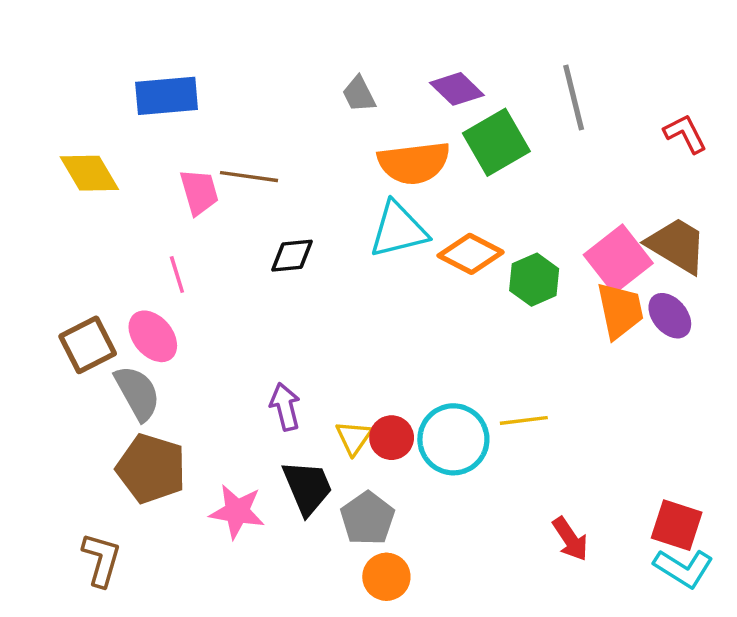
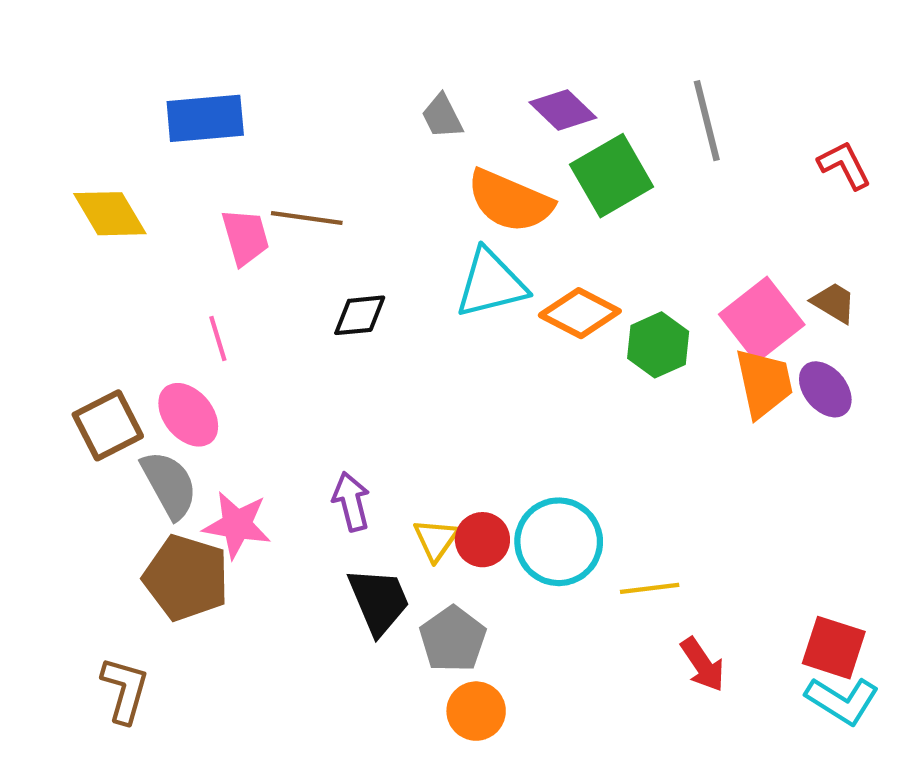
orange semicircle: (414, 163) -> (510, 201), turned 30
brown trapezoid: (677, 245) -> (834, 303), size x0.6
yellow line: (524, 420) -> (650, 588), moved
pink star: (237, 511) -> (237, 525), moved

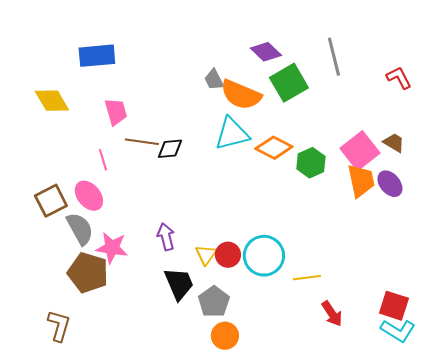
gray trapezoid: (442, 116) -> (214, 80), moved
brown line: (307, 218) -> (142, 142), moved

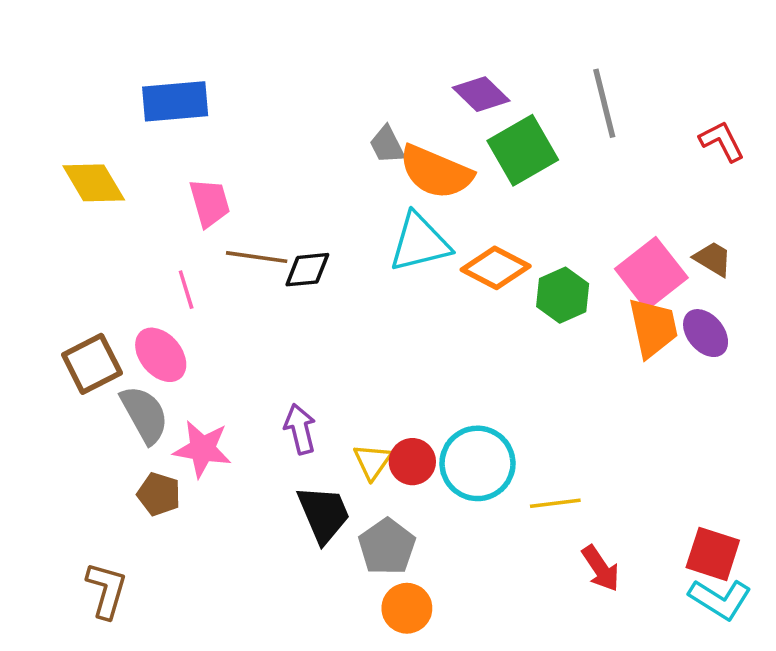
brown pentagon: (88, 273) -> (159, 494), size x0.6

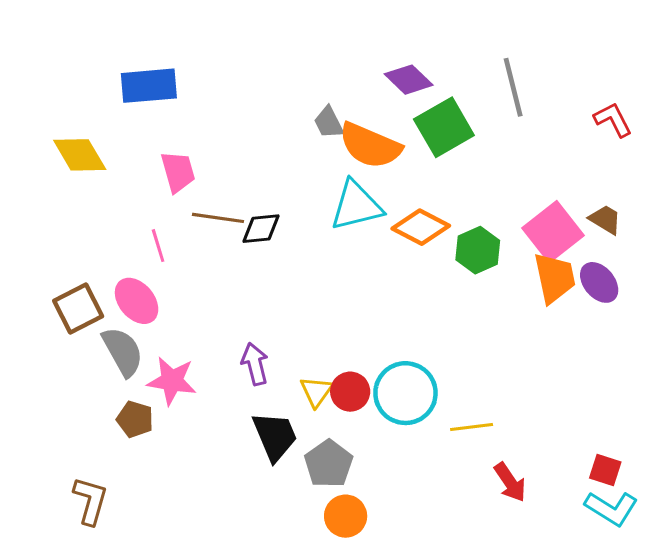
red square: (713, 554) -> (605, 470), size x0.7

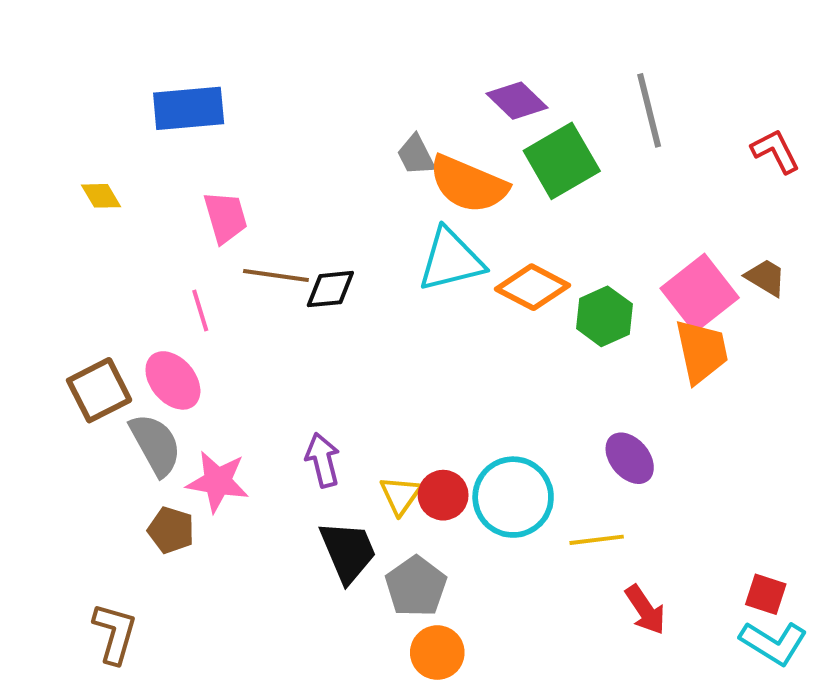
yellow diamond: (80, 155) -> (101, 196), size x0.6
purple ellipse: (599, 282) -> (630, 458), moved

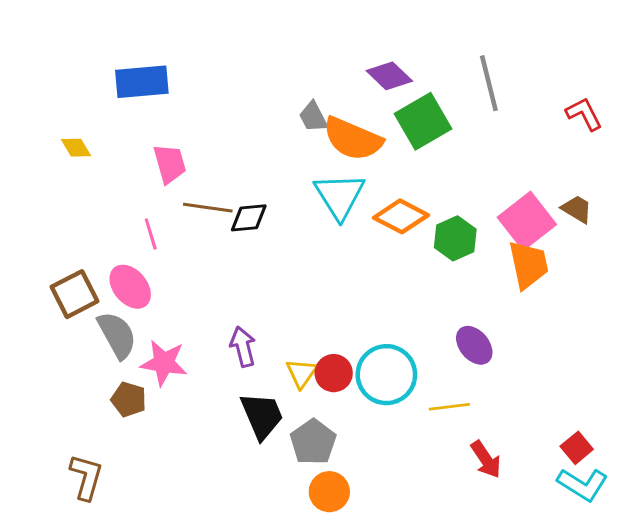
cyan triangle: (451, 260) -> (340, 196), turned -48
red square: (766, 594) -> (577, 448), turned 32

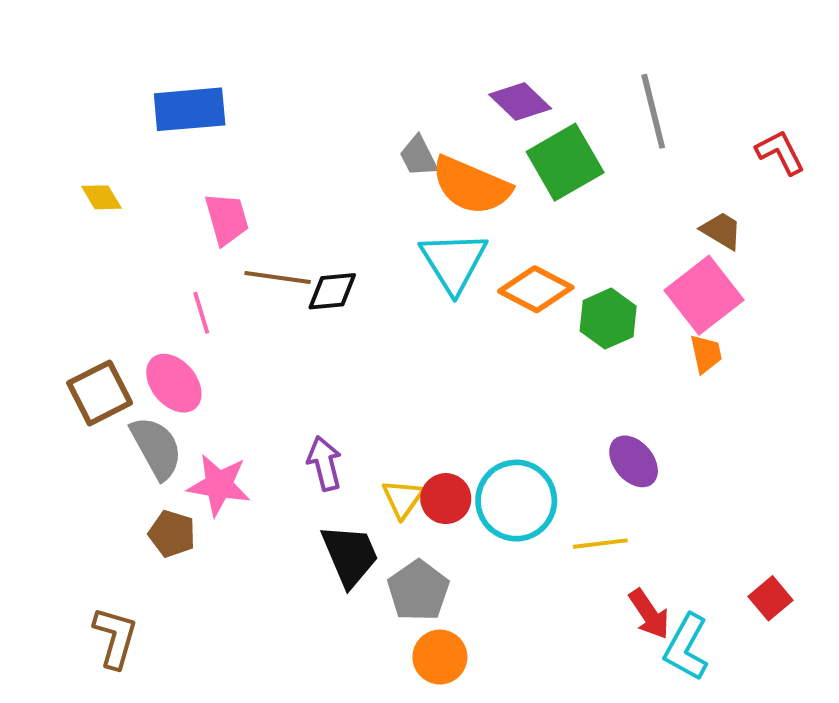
brown trapezoid: (577, 209) -> (722, 231), moved
orange trapezoid: (528, 265) -> (706, 354), size x0.6
cyan L-shape: (583, 484) -> (686, 647), moved, turned 87

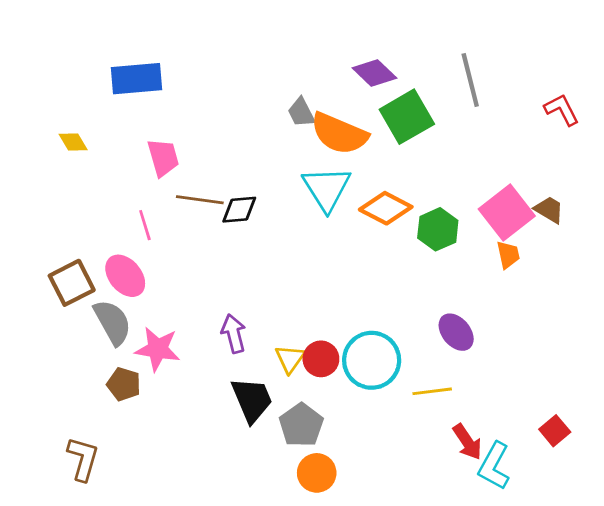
brown trapezoid: (722, 231) -> (549, 210), moved

